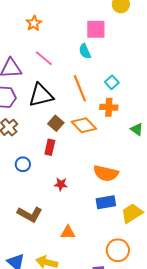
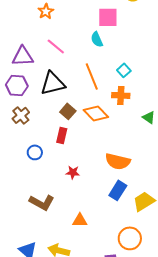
blue rectangle: (106, 202) -> (118, 190), turned -48

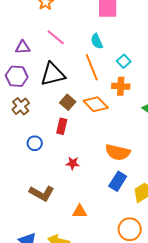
cyan semicircle: (97, 39) -> (97, 41), moved
purple triangle: (23, 56) -> (23, 47), size x0.7

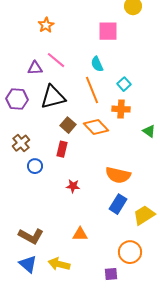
purple triangle: (23, 47) -> (35, 68), moved
brown cross: (21, 106) -> (21, 143), moved
brown L-shape: (42, 193) -> (31, 236), moved

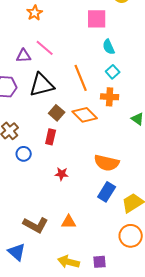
cyan semicircle: (97, 64) -> (109, 47), moved
brown L-shape: (31, 236) -> (36, 225), moved
orange circle: (130, 252) -> (131, 236), moved
yellow arrow: (59, 264) -> (69, 262), moved

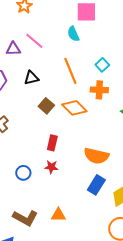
cyan semicircle: (109, 47) -> (73, 34), moved
black triangle: (42, 85) -> (31, 78), size x0.6
red rectangle: (51, 137) -> (52, 143), moved
blue circle: (24, 154) -> (23, 173), moved

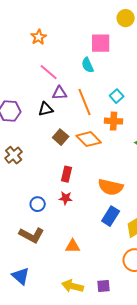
purple triangle: (13, 49) -> (60, 93), moved
brown L-shape: (25, 218) -> (32, 235), moved

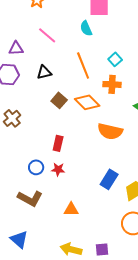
purple triangle: (60, 93) -> (16, 48), moved
red rectangle: (67, 174) -> (58, 143), moved
orange semicircle: (111, 187) -> (110, 131), moved
red star: (66, 198) -> (58, 169), moved

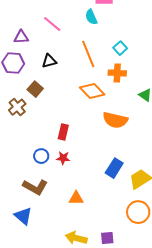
brown square: (59, 100) -> (35, 89), moved
blue triangle: (19, 239) -> (23, 216), moved

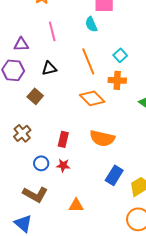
pink line: (52, 24) -> (52, 31), turned 36
brown cross: (17, 107) -> (22, 133), moved
orange semicircle: (115, 120) -> (102, 138), moved

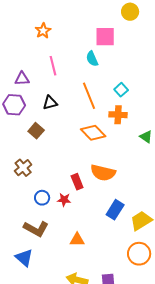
red rectangle: (63, 139) -> (77, 182), moved, turned -35

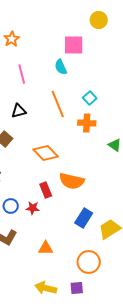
orange diamond: (93, 133) -> (46, 153), moved
orange circle: (139, 254) -> (89, 262), moved

